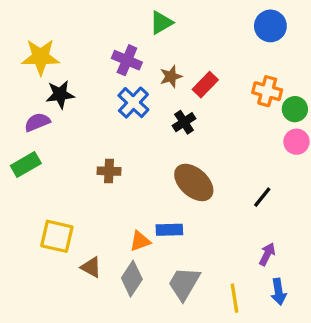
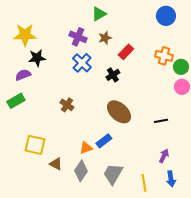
brown star: (171, 76) -> (105, 38), moved
brown cross: (109, 171) -> (67, 105), turned 32
black line: (262, 197) -> (161, 121), turned 40
blue rectangle: (169, 230) -> (104, 141), turned -35

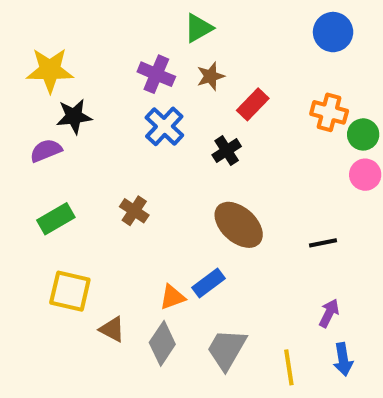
green rectangle: (16, 101) -> (56, 219), moved

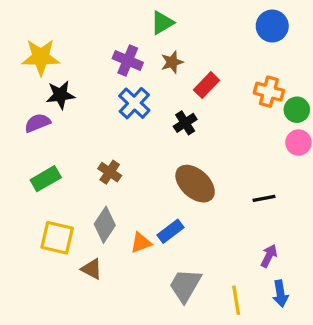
gray diamond: (162, 343) -> (105, 225), moved

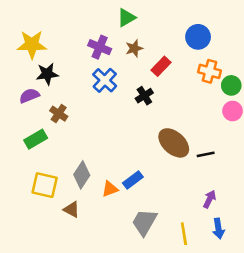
blue circle: (272, 26) -> (198, 37), moved
brown cross: (110, 172) -> (59, 114), moved
brown ellipse: (195, 184) -> (174, 143), moved

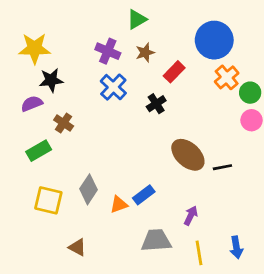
blue circle: (198, 37) -> (214, 40), size x1.4
orange cross: (210, 71) -> (227, 77), turned 35
purple arrow: (210, 199) -> (191, 216), moved
brown triangle: (71, 209) -> (77, 247), moved
gray trapezoid: (144, 222) -> (156, 240), turned 56

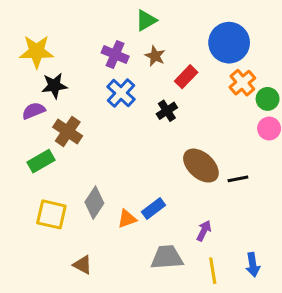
brown star: (145, 53) -> (155, 56), turned -30
brown cross: (64, 123) -> (68, 131), size x1.4

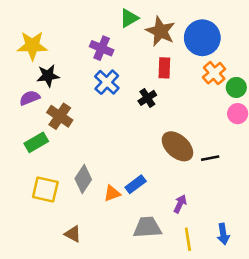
brown star: (155, 56) -> (160, 31), moved, size x1.6
red rectangle: (186, 77) -> (164, 68), turned -42

